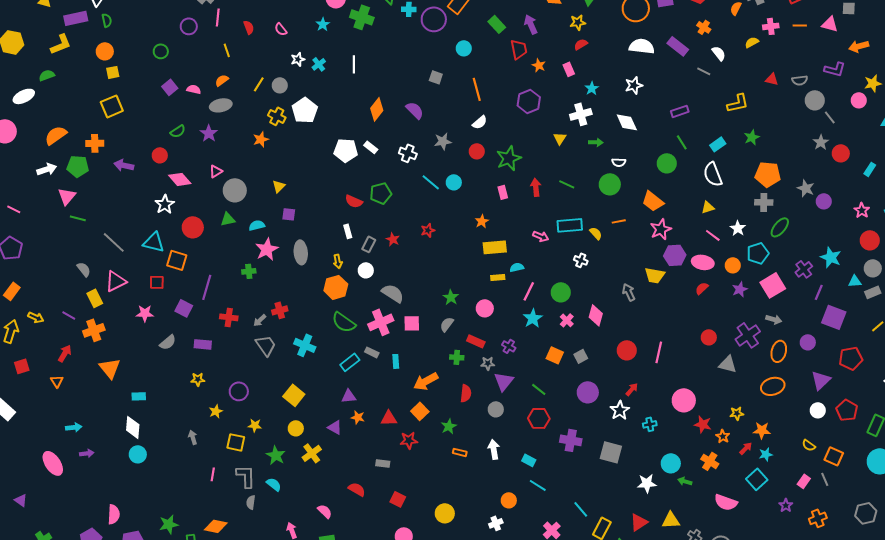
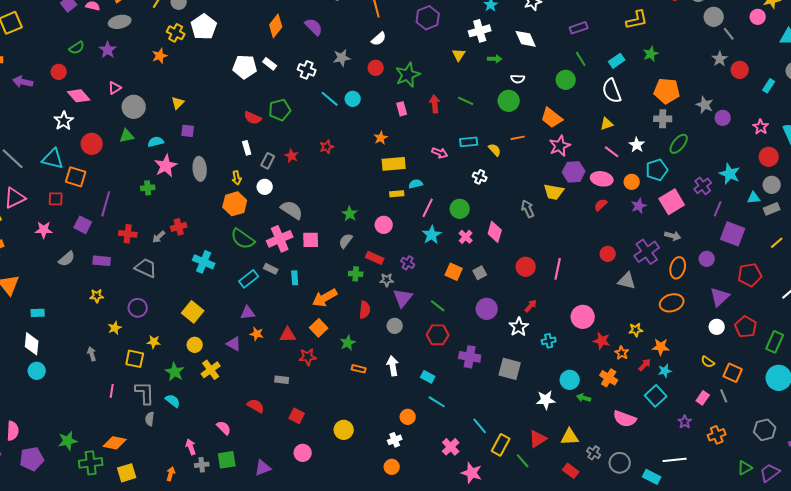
cyan rectangle: (570, 225) -> (469, 142), size x0.7
gray trapezoid: (266, 345) -> (146, 268), moved, turned -30

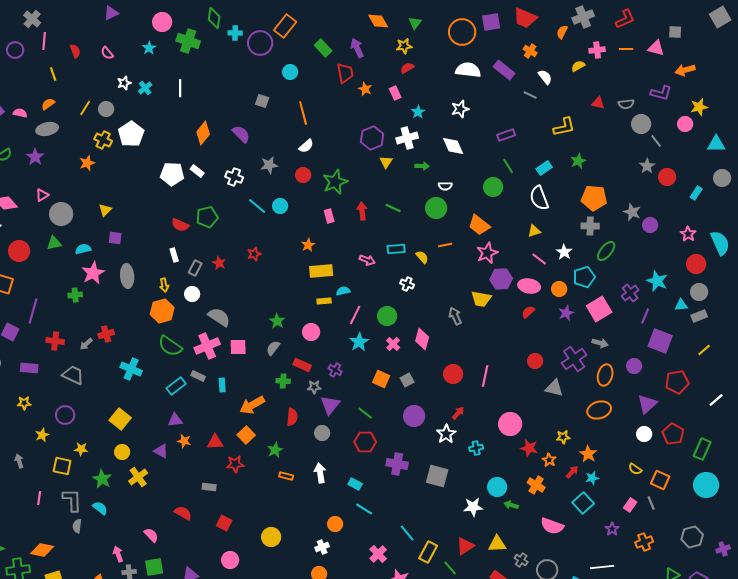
purple hexagon: (428, 18) -> (372, 138), moved
orange star: (661, 347) -> (588, 454), turned 30

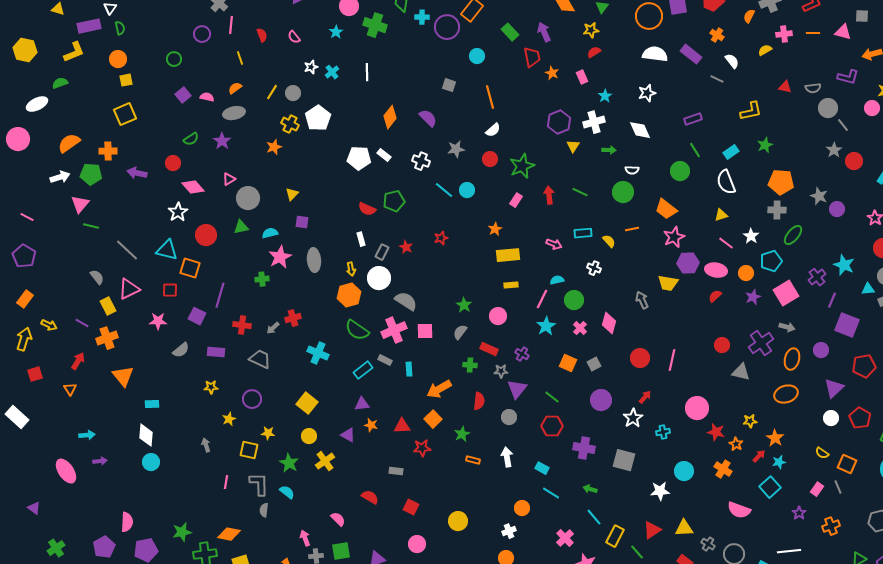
pink rectangle: (329, 216) -> (516, 200), turned 48
cyan semicircle: (343, 291) -> (557, 280), moved
white circle: (192, 294) -> (379, 278), size x1.5
green arrow: (511, 505) -> (590, 489), moved

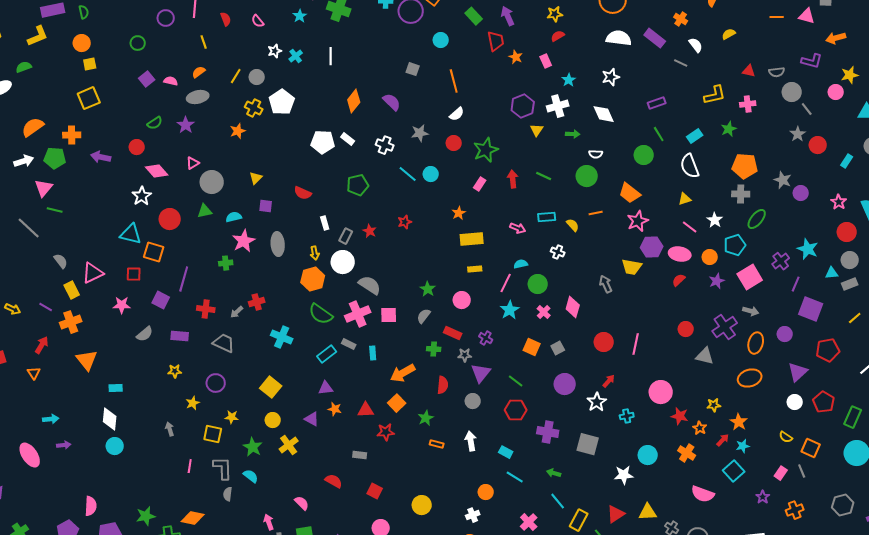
pink cross: (784, 34) -> (748, 104), moved
red semicircle: (367, 209) -> (303, 193), moved
gray line: (127, 250) -> (29, 228), moved

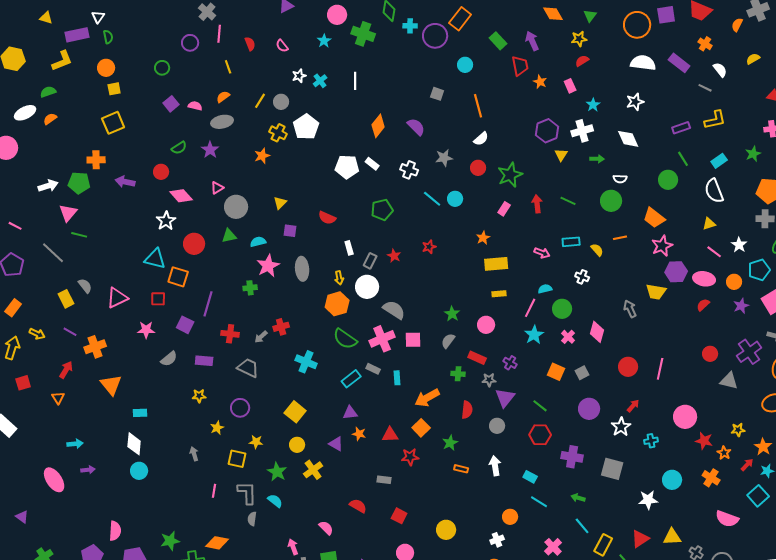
yellow L-shape: (715, 95) -> (715, 120), moved
orange semicircle: (33, 127) -> (50, 119), moved, size x0.6
yellow rectangle: (72, 290) -> (66, 299), moved

